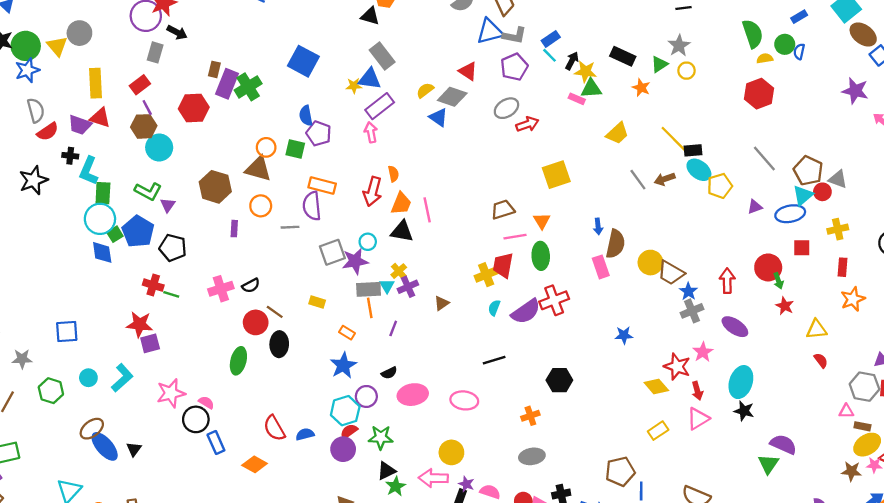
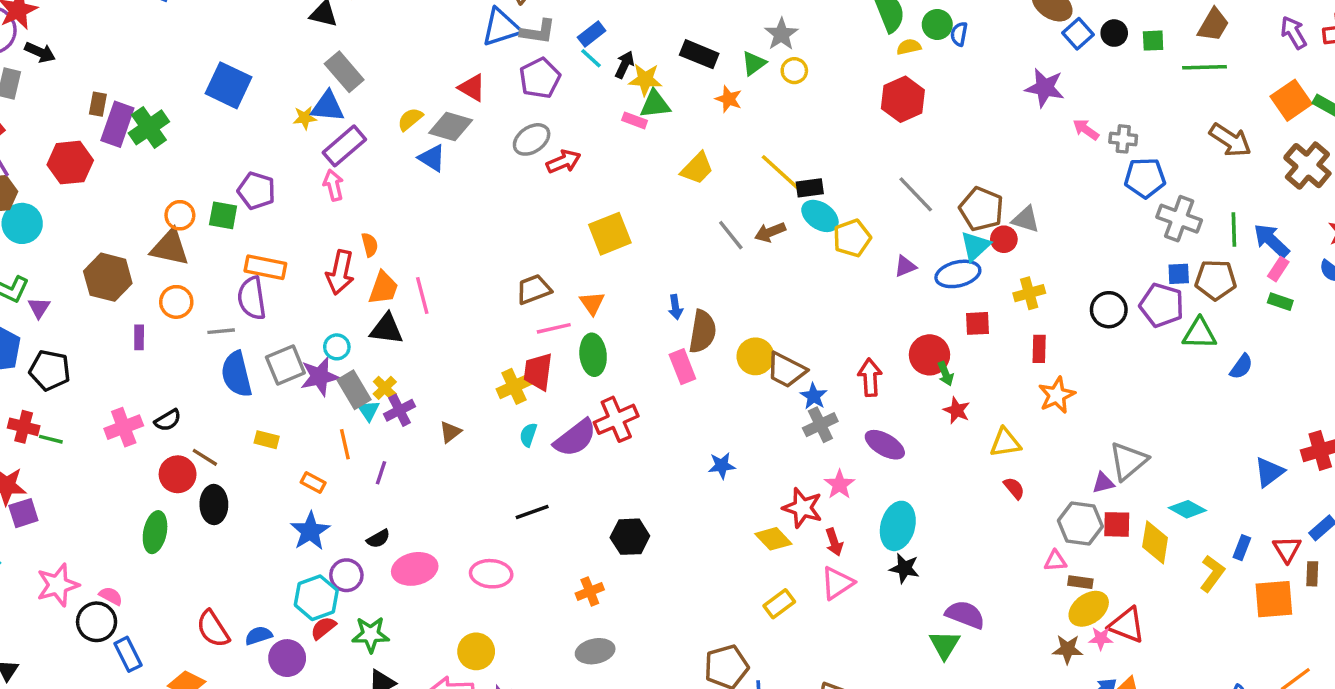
blue semicircle: (306, 116) -> (237, 374), moved, size x1.5
gray rectangle: (369, 289) -> (354, 390), moved, turned 65
purple circle: (343, 449) -> (287, 658), moved

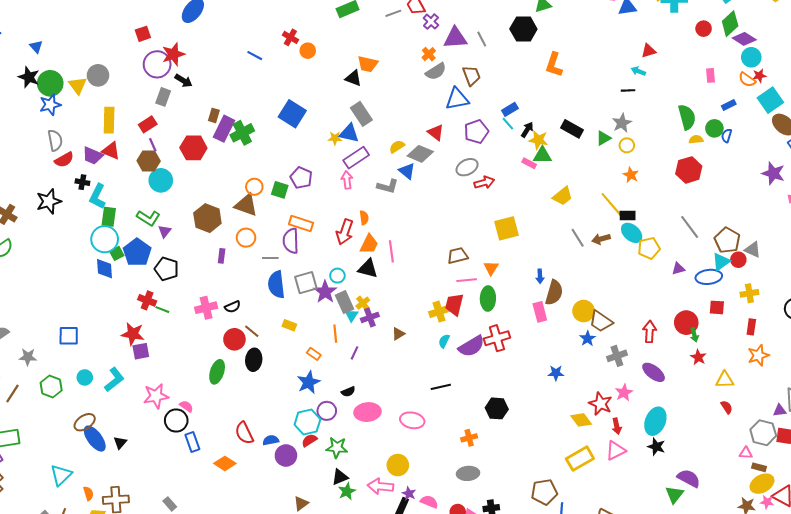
gray L-shape: (538, 32) -> (388, 186), moved
orange star: (729, 99) -> (631, 175), moved
purple star: (320, 377) -> (325, 292), turned -30
blue star: (814, 396) -> (588, 339), moved
yellow rectangle: (779, 604) -> (580, 459), size x1.5

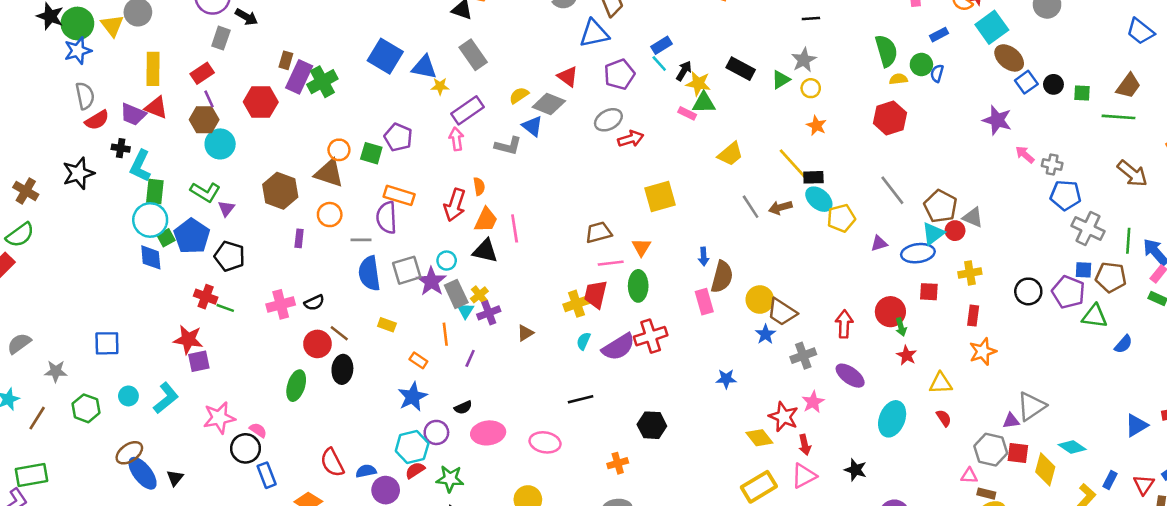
blue triangle: (349, 133) -> (424, 67), moved
cyan ellipse: (655, 421) -> (892, 419), moved

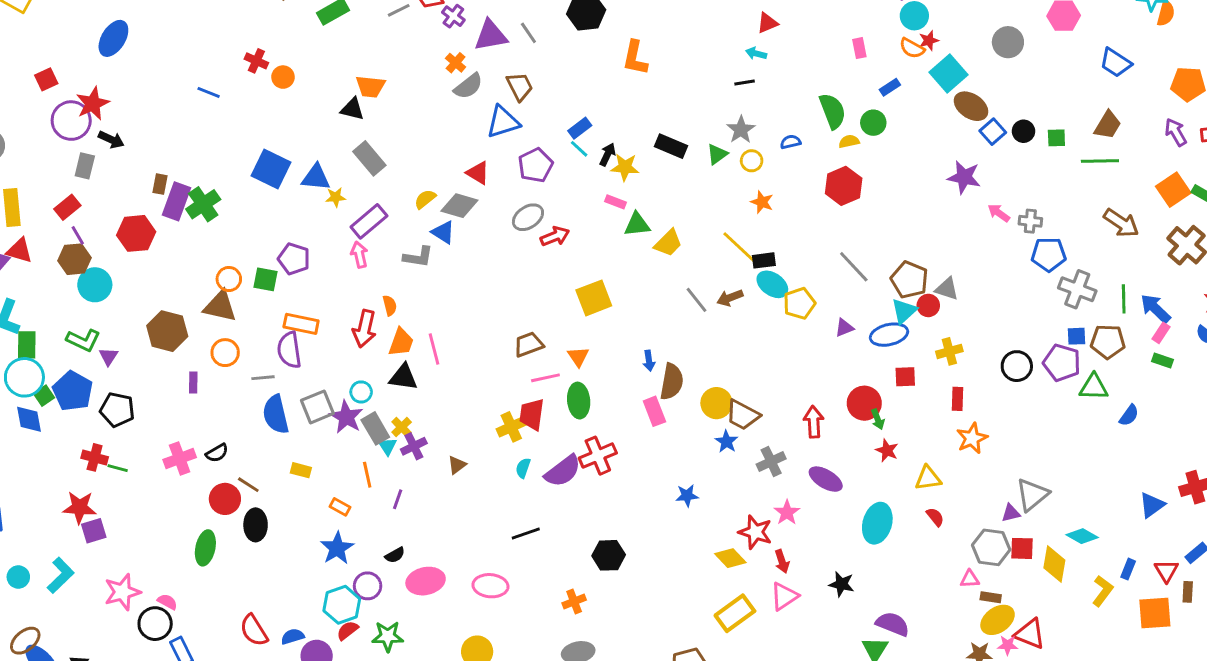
blue semicircle: (937, 73) -> (791, 142), moved, turned 66
green triangle: (704, 103) -> (637, 224), moved

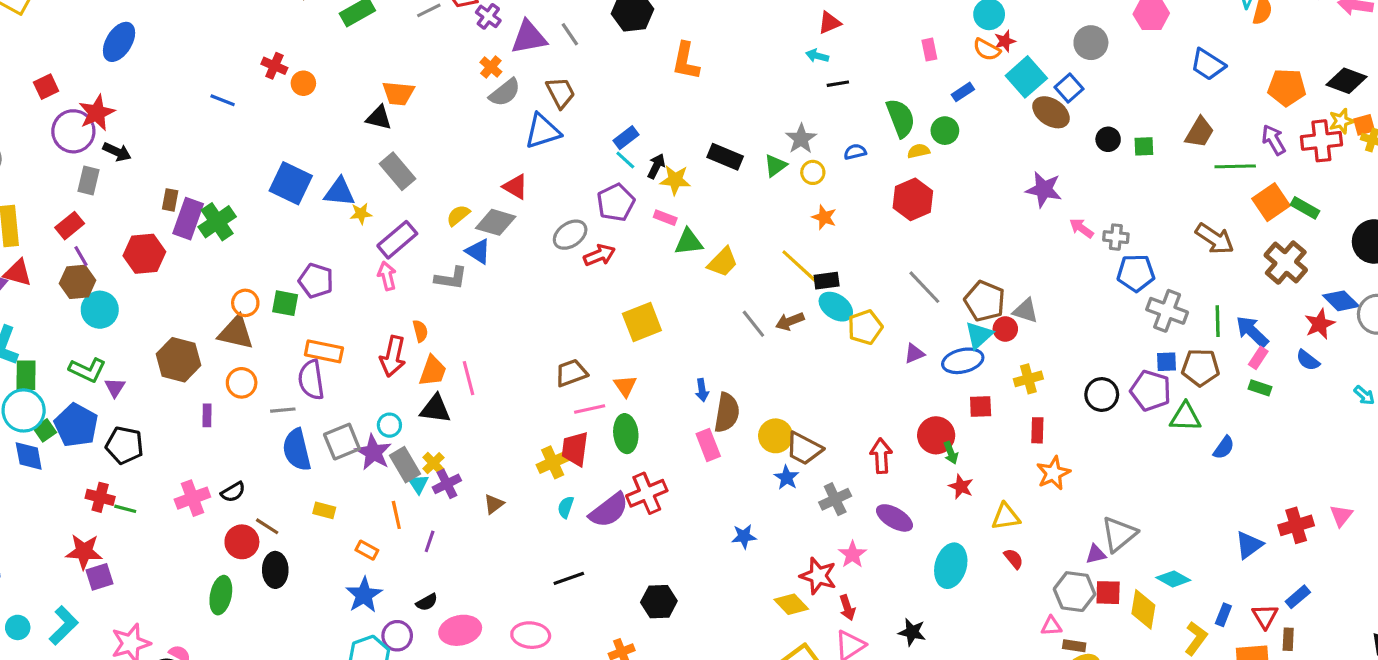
black line: (745, 83) -> (838, 84), moved
blue square: (993, 132) -> (1069, 88), moved
green line: (1100, 161) -> (1235, 166), moved
purple pentagon: (535, 165) -> (616, 202), moved

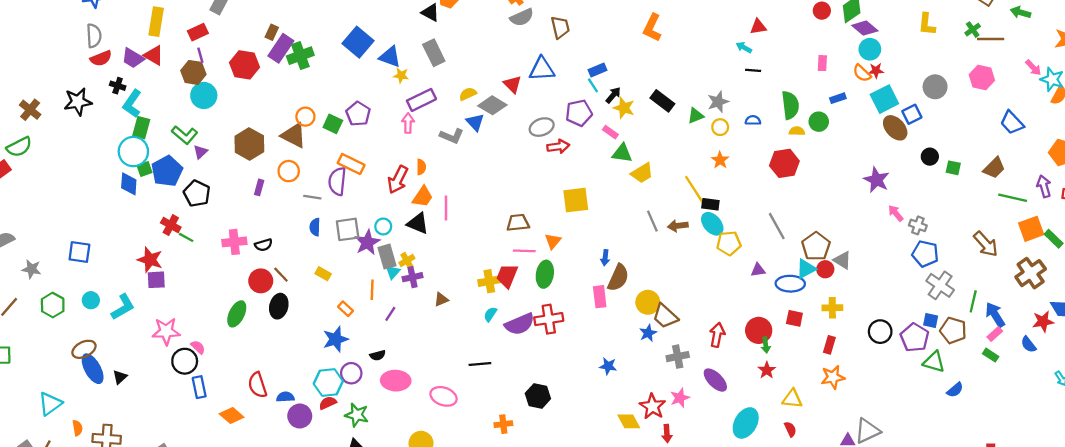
blue triangle: (543, 131) -> (542, 69), moved
blue semicircle: (297, 450) -> (315, 227), size x0.6

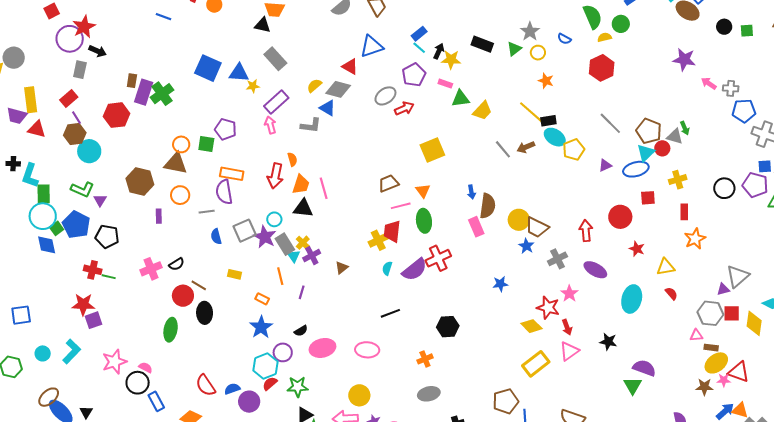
purple trapezoid: (133, 58) -> (17, 116), moved
blue semicircle: (753, 120) -> (564, 39), turned -136
green arrow: (766, 345) -> (685, 128), moved

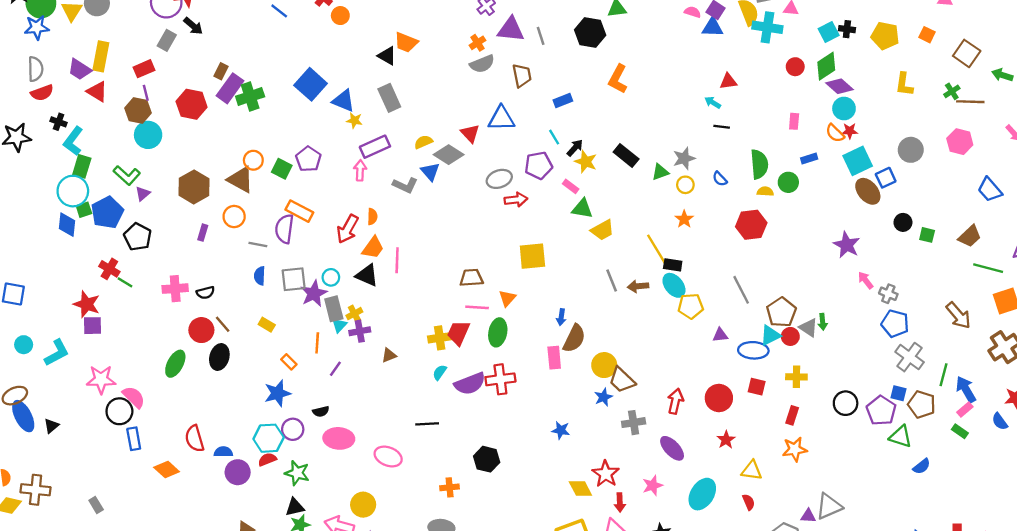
blue rectangle: (419, 34) -> (563, 100), moved
pink star: (569, 294) -> (653, 485), moved
pink semicircle: (145, 367) -> (134, 397), size x1.5

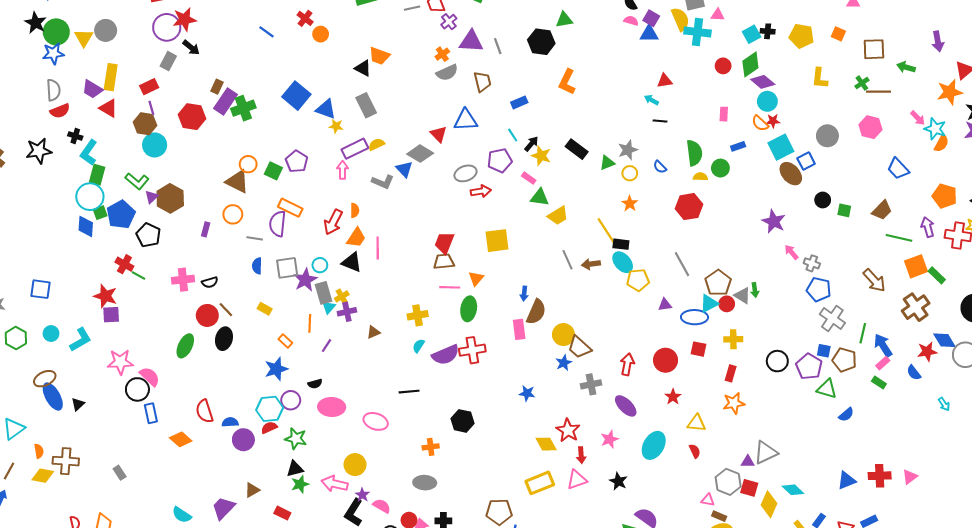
brown square: (967, 53) -> (874, 49), turned -35
yellow semicircle: (423, 142) -> (376, 144), moved
brown hexagon: (194, 187) -> (170, 198), moved
red trapezoid: (458, 333) -> (444, 243), moved

